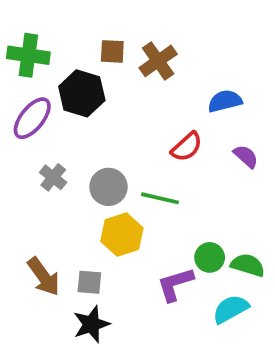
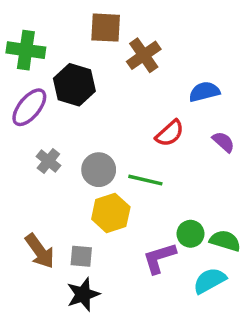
brown square: (112, 51) -> (106, 28), moved, size x1.4

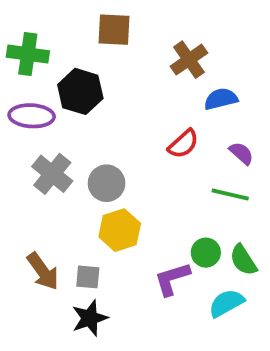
brown cross: (144, 55) -> (189, 60), moved
purple ellipse: (29, 107) -> (32, 116), turned 54
gray cross: (48, 161) -> (52, 174), size x1.5
green line: (145, 180) -> (230, 194), moved
green semicircle: (225, 241) -> (243, 260), turned -140

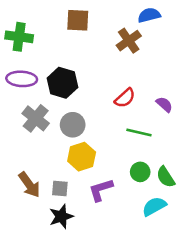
black hexagon: (80, 91) -> (62, 83), moved
blue semicircle: (221, 99) -> (149, 15), moved
green line: (230, 194) -> (139, 132), moved
purple L-shape: (172, 279) -> (101, 190), moved

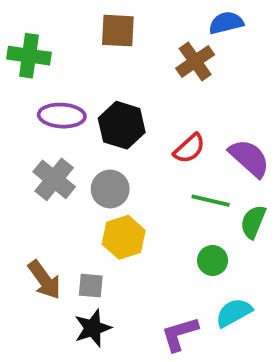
purple ellipse: (22, 79) -> (62, 116), moved
black hexagon: (62, 83) -> (122, 125), moved
purple semicircle: (164, 104) -> (249, 158), size x1.6
green semicircle: (166, 177) -> (253, 222), moved, turned 55
purple L-shape: (101, 190) -> (180, 334), moved

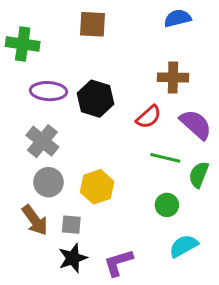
brown cross: (195, 61) -> (173, 77), moved, turned 36
gray circle: (110, 189) -> (48, 182), moved
purple L-shape: (180, 334) -> (118, 263), moved

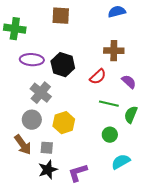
purple semicircle: (196, 124) -> (129, 82), size x0.7
gray cross: (42, 141) -> (41, 93), moved

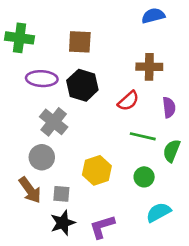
brown square: (61, 16) -> (80, 42), moved
purple semicircle: (129, 82) -> (169, 107), turned 42
yellow hexagon: (64, 123) -> (97, 170), moved

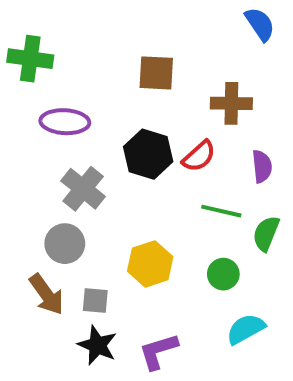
blue semicircle: (153, 16) -> (260, 24), moved, turned 70
brown square: (80, 42) -> (156, 73), moved
black hexagon: (82, 85) -> (148, 154), moved
black star: (63, 223) -> (97, 345), turned -30

